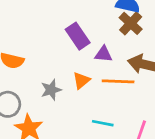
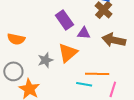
orange triangle: (81, 80) -> (68, 53), size x1.5
orange line: (118, 81) -> (97, 74), moved

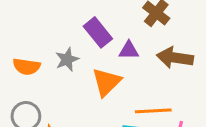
gray star: (45, 60) -> (67, 59), moved

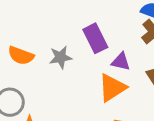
orange triangle: (106, 82) -> (112, 88), moved

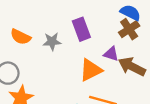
purple triangle: (121, 62) -> (111, 54), moved

